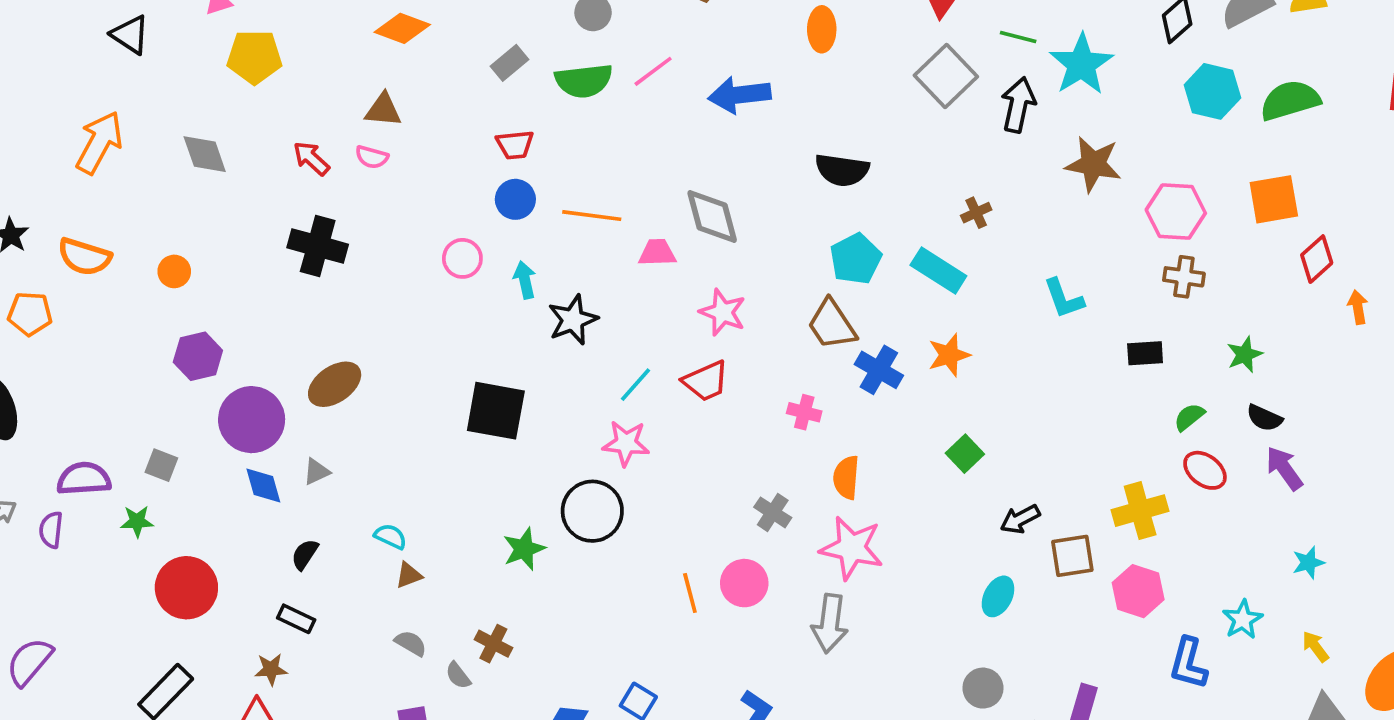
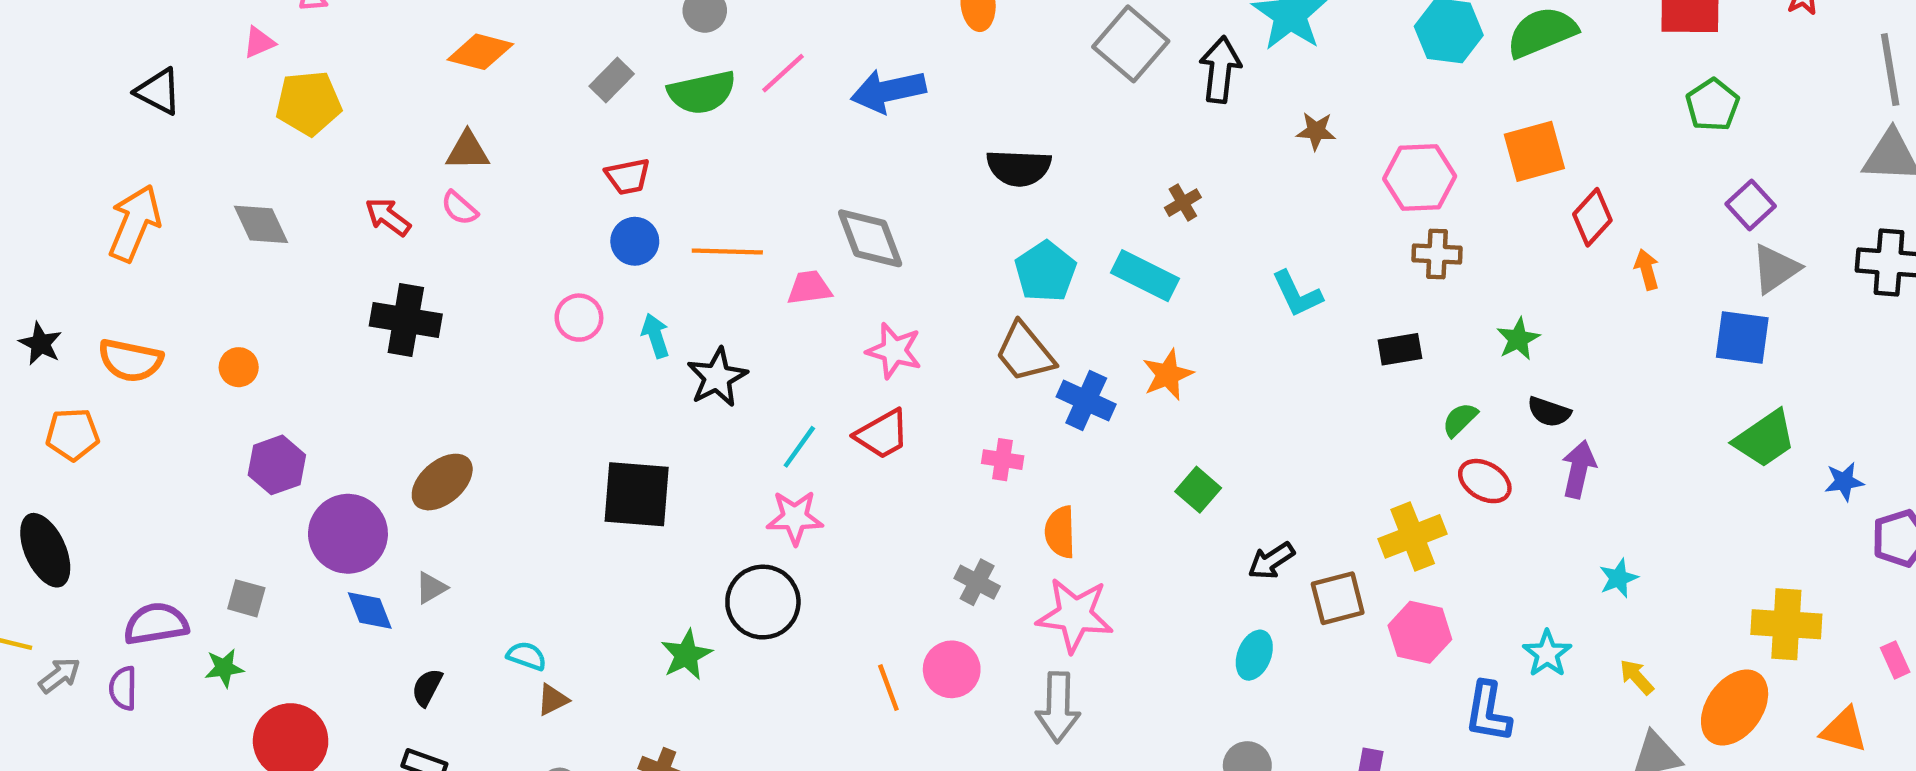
pink semicircle: (372, 157) -> (459, 208), turned 32
brown star: (1093, 164) -> (1316, 131), size x0.6
purple arrow: (1284, 468) -> (1579, 469), turned 54

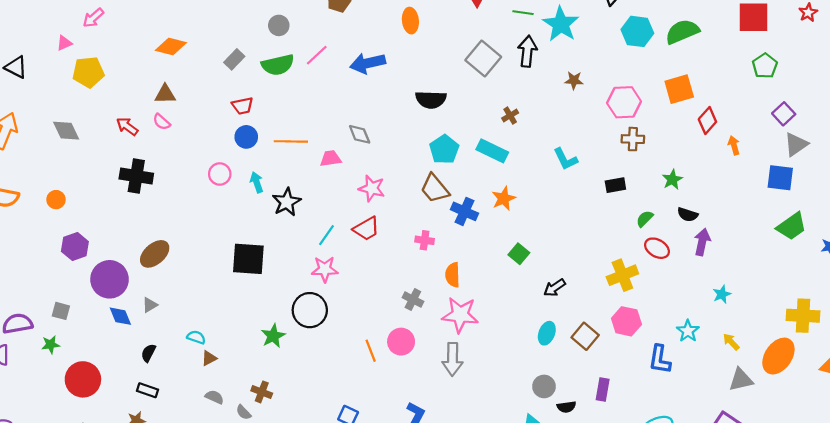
gray square: (1131, 44) -> (483, 59), moved
gray diamond: (870, 238) -> (360, 134), size x0.7
brown square: (1338, 598) -> (585, 336), moved, turned -35

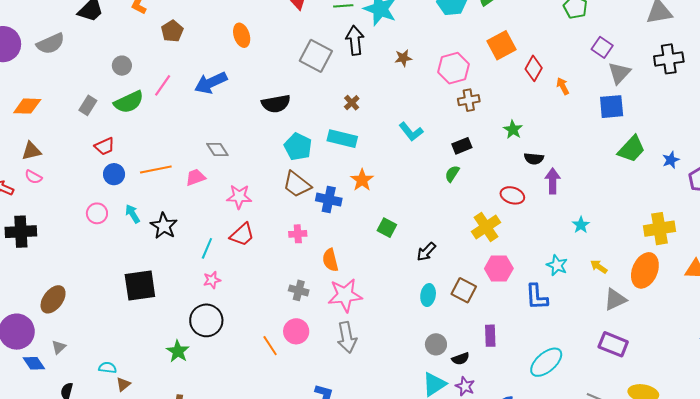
green semicircle: (645, 219) -> (452, 174), moved
pink star: (325, 269) -> (212, 280), size x0.7

